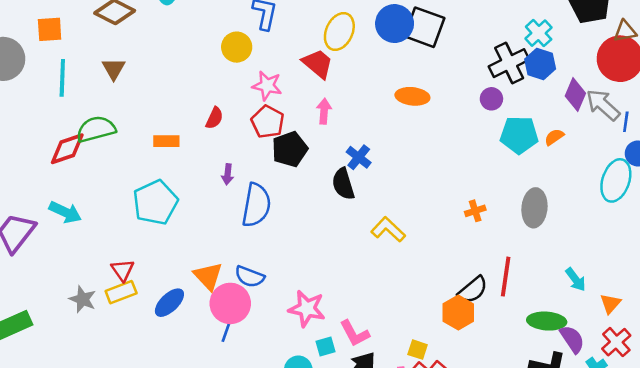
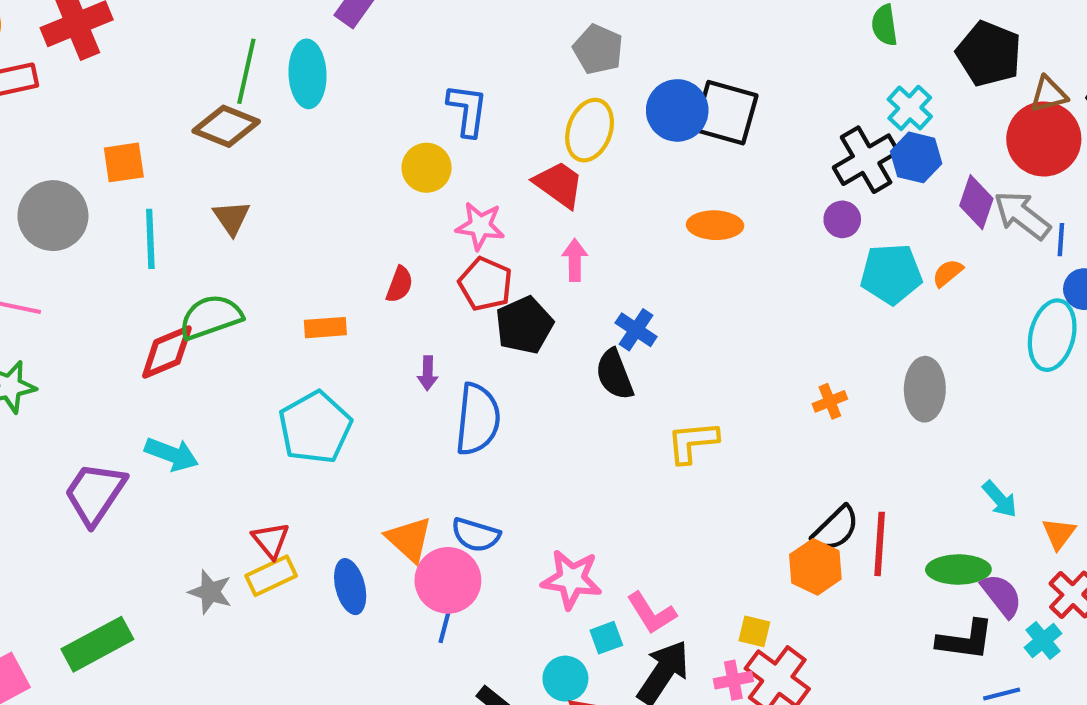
yellow L-shape: (388, 229) -> (692, 442), turned -44
red line: (506, 277) -> (880, 544), moved
blue ellipse: (169, 303) -> (350, 587), turned -56

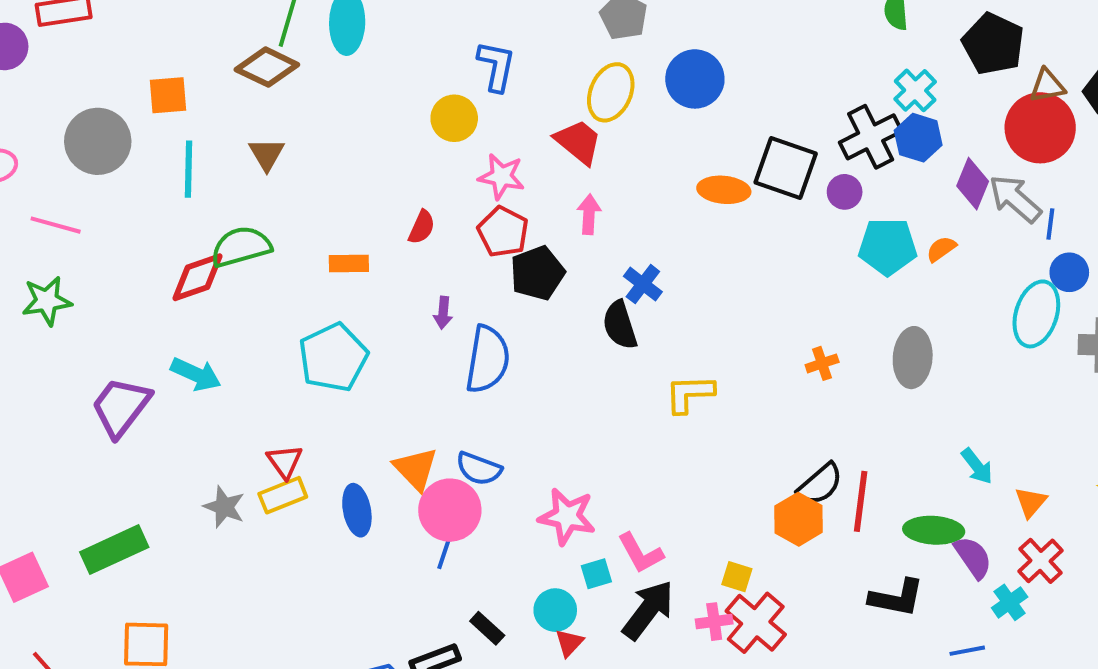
black square: (726, 113) -> (786, 168), moved
black L-shape: (965, 640) -> (897, 598), moved

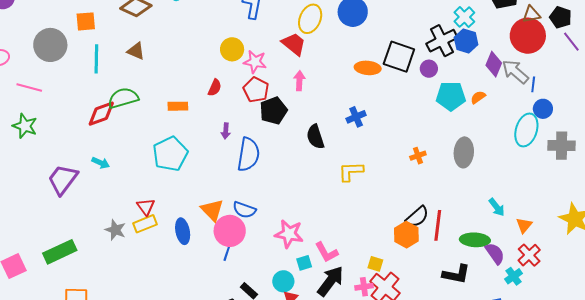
yellow circle: (454, 118) -> (232, 49), moved
brown triangle: (267, 154) -> (136, 51), turned -36
blue cross: (643, 284) -> (356, 117), moved, turned 30
green star: (47, 301) -> (25, 126), turned 30
cyan arrow: (196, 374) -> (101, 163), size x0.7

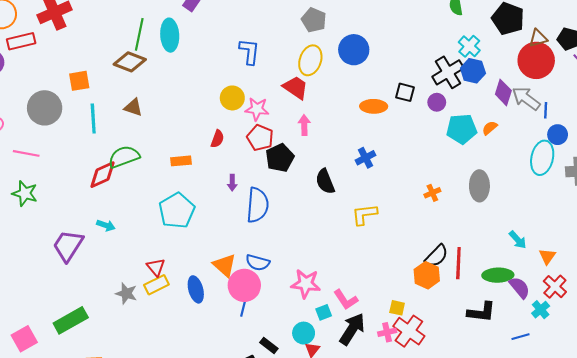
black square: (399, 57) -> (405, 92), size x0.6

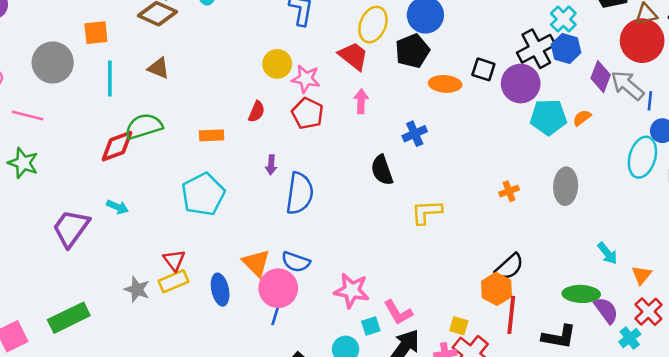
purple circle: (437, 102) -> (521, 84), size x1.8
black pentagon: (280, 158) -> (412, 51), moved
blue cross: (366, 158) -> (415, 134), moved
red line: (458, 263) -> (511, 315), moved

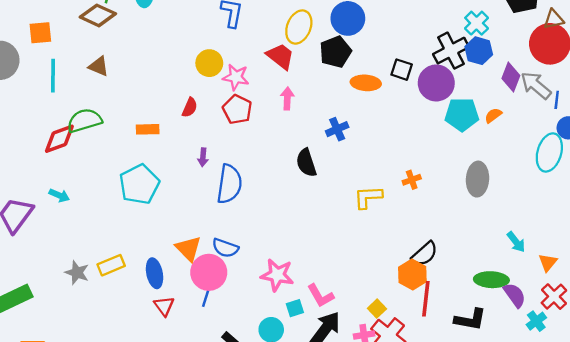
orange cross: (509, 191) -> (412, 180), moved
yellow L-shape: (427, 212) -> (368, 197), moved
red triangle: (174, 260) -> (164, 306), moved
yellow square: (459, 326) -> (377, 309), turned 30

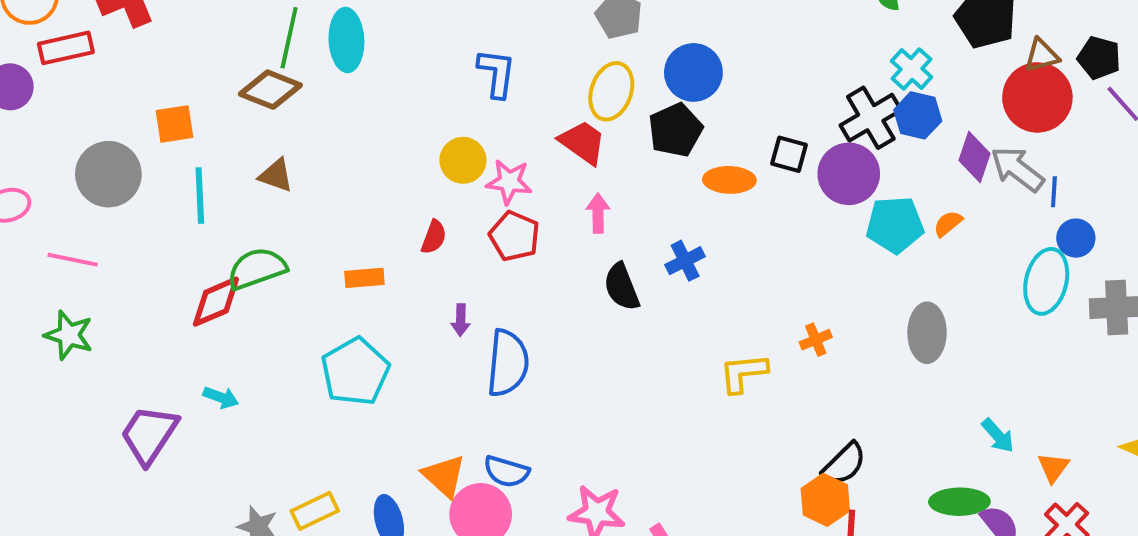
black semicircle: (306, 163) -> (622, 287), moved

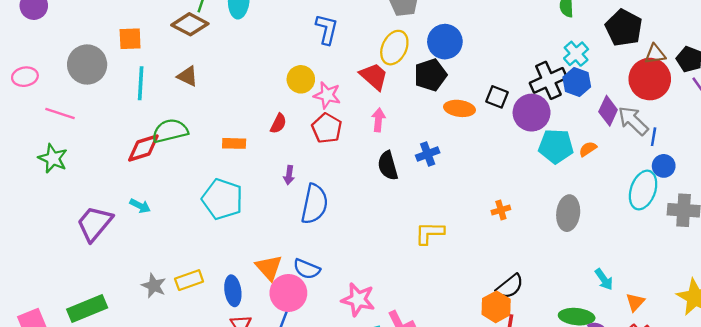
cyan pentagon: (355, 372) -> (222, 199), turned -30
yellow L-shape: (743, 373) -> (430, 233), moved

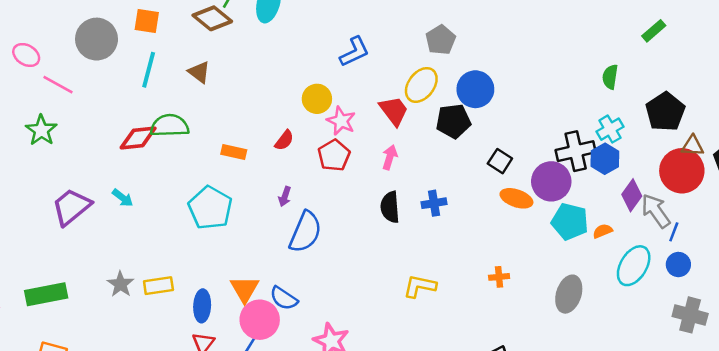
blue L-shape: (327, 29) -> (354, 52), turned 40
pink ellipse: (25, 77) -> (26, 55), moved, turned 30
black square: (497, 97) -> (500, 161), moved
orange ellipse: (460, 108) -> (516, 198), moved
cyan ellipse: (643, 190) -> (634, 266), moved

